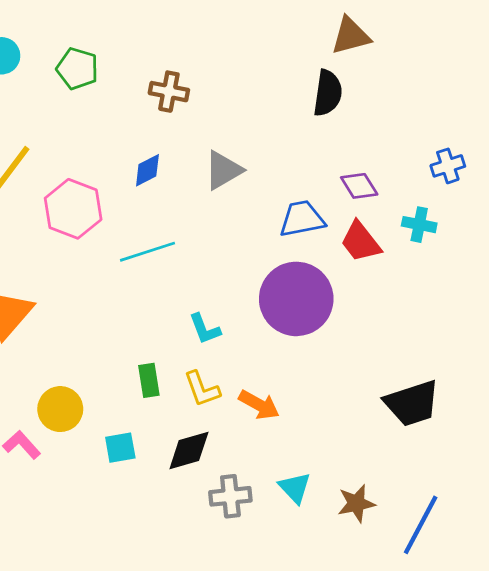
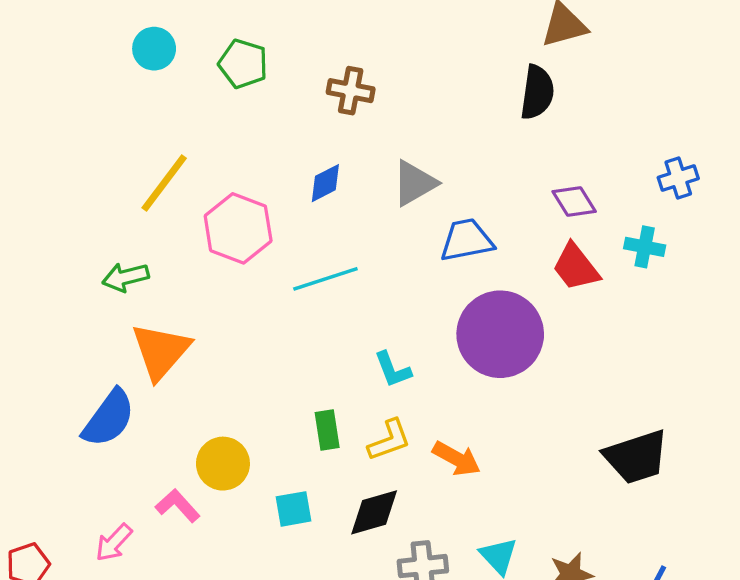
blue trapezoid: (302, 219) -> (467, 240), moved
yellow L-shape: (202, 389) -> (389, 440), turned -90

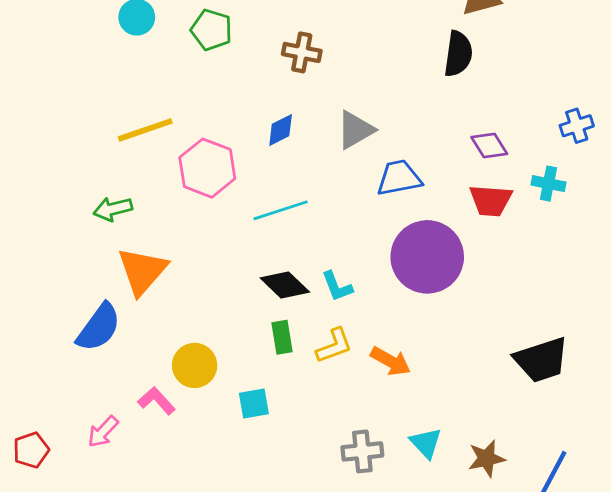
yellow line: (164, 183) -> (145, 130), turned 34
red trapezoid: (576, 267) -> (491, 200), turned -48
black diamond: (374, 512) -> (285, 285), moved, turned 60

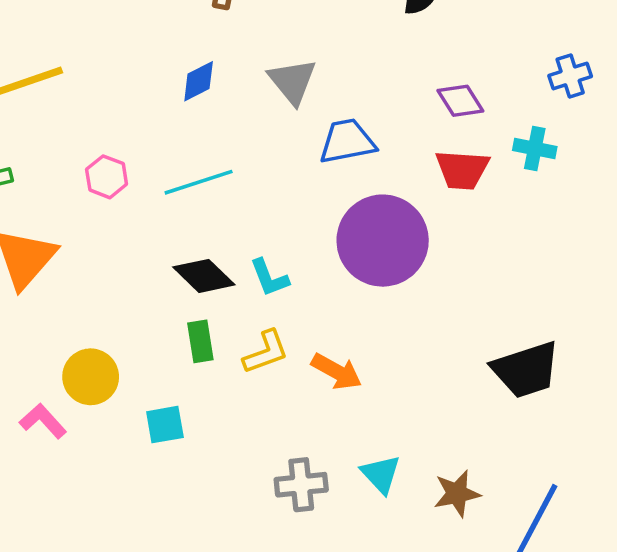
gray triangle: (355, 130) -> (292, 81), turned -39
pink hexagon: (207, 168) -> (107, 177), moved, size x0.6

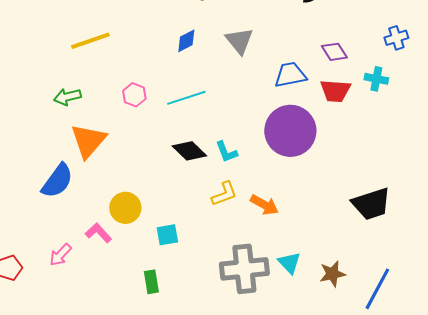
blue trapezoid: (347, 141) -> (290, 75), moved
green rectangle: (200, 341) -> (151, 282), moved
gray cross: (301, 485) -> (244, 269), size x1.6

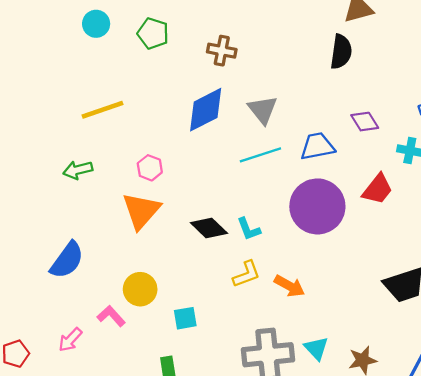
blue diamond: (186, 41) -> (206, 110), size x1.8
red trapezoid: (335, 91) -> (378, 189), moved, turned -56
cyan line: (186, 98) -> (260, 155), moved
orange triangle: (88, 141) -> (141, 211), moved

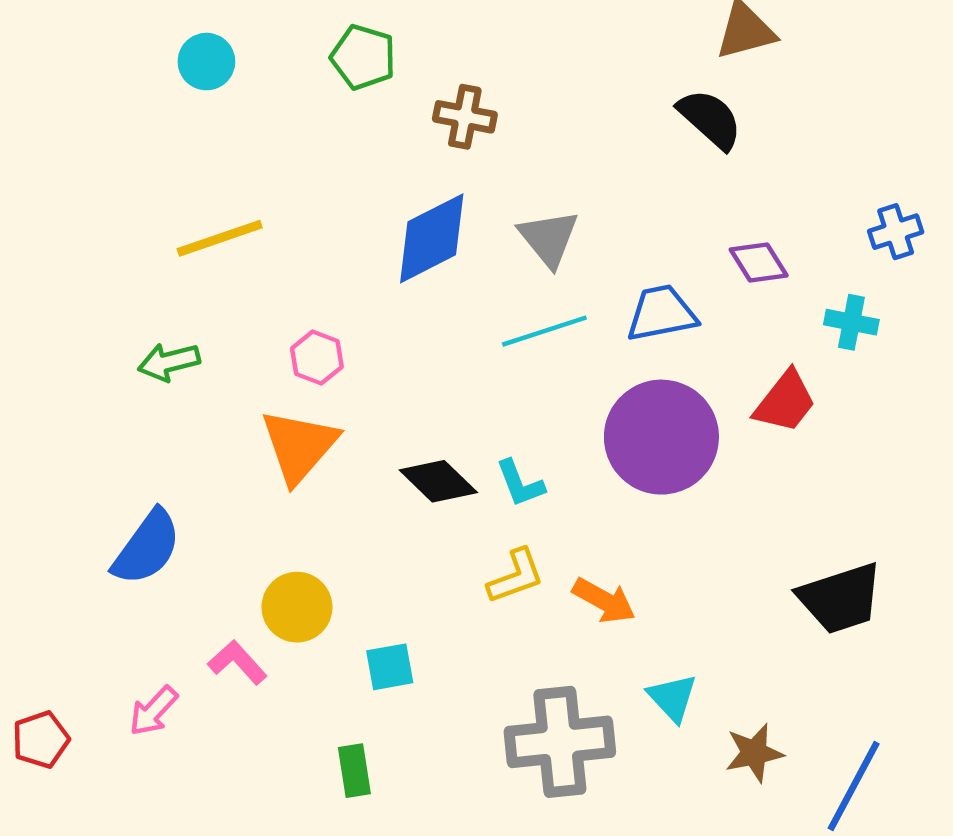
green pentagon: (153, 33) -> (363, 57), moved
black semicircle: (341, 52) -> (710, 119), turned -56
cyan triangle: (316, 348) -> (672, 698), moved

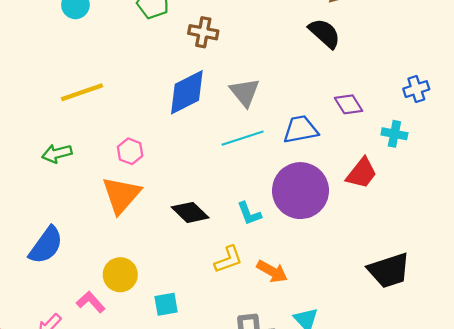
cyan L-shape: (520, 483) -> (249, 214), moved

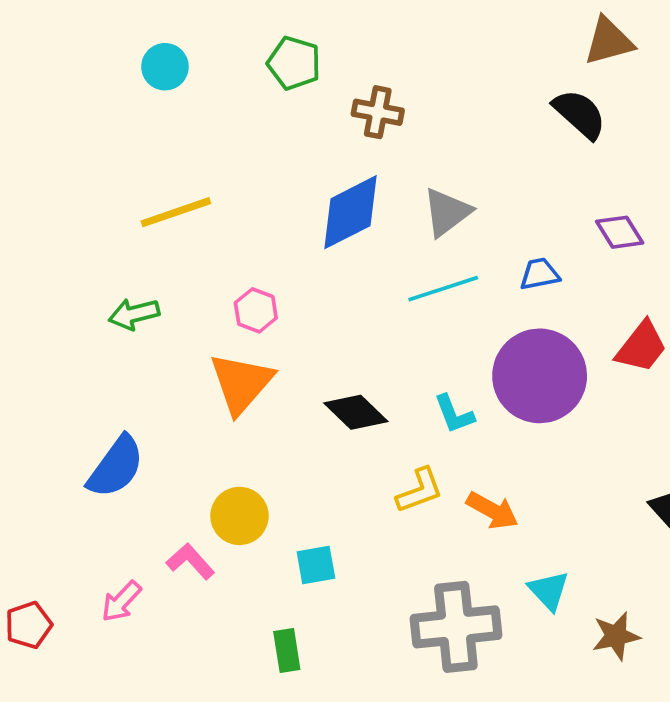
gray triangle: (245, 92) -> (447, 212), turned 32
blue trapezoid: (300, 129) -> (540, 274), size x0.7

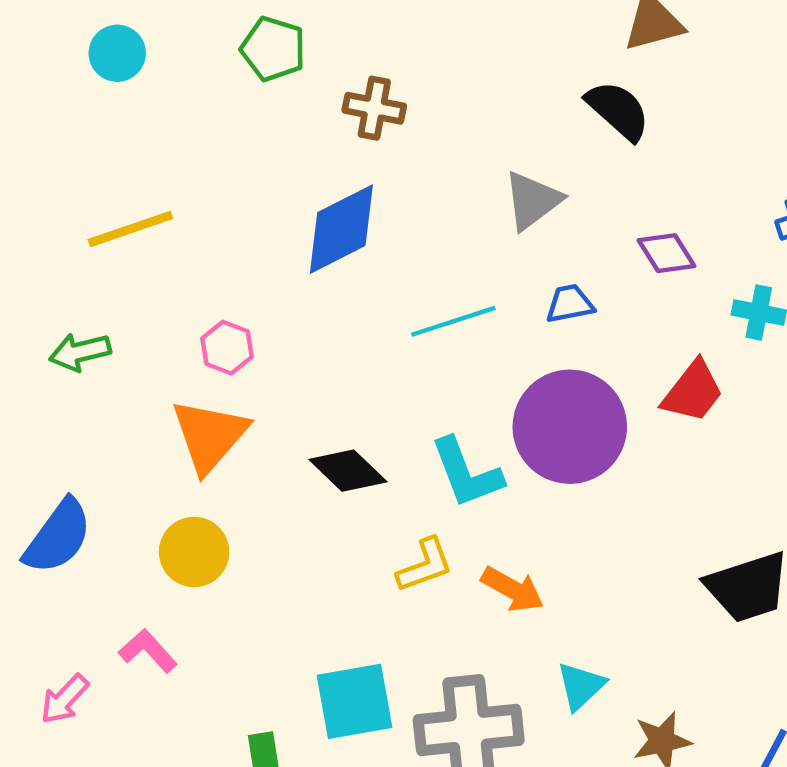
gray triangle: (447, 212) -> (532, 200), moved
cyan L-shape: (454, 414) -> (467, 473), size x1.5
yellow circle: (240, 516) -> (194, 552), moved
cyan square: (316, 565) -> (354, 701), moved, size x1.6
cyan triangle: (549, 590) -> (581, 686), turned 30

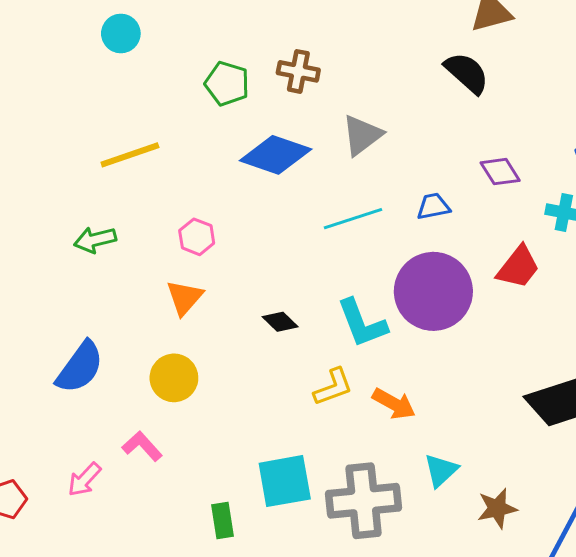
green pentagon: (273, 49) -> (227, 84), moved
gray triangle: (532, 200) -> (362, 135), moved
blue diamond: (341, 229) -> (276, 155), turned 46
orange triangle: (209, 436) -> (185, 297), size x0.7
black diamond: (348, 471) -> (280, 322), size x0.7

